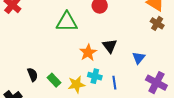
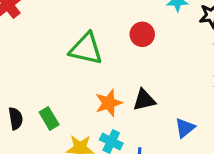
black triangle: (110, 46) -> (144, 100), turned 42
green rectangle: (54, 80) -> (49, 118), moved

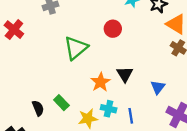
green triangle: (86, 49) -> (76, 48), turned -40
black triangle: (144, 100) -> (125, 74), turned -36

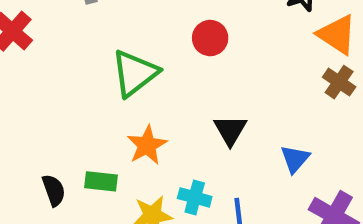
orange star: (101, 82) -> (147, 145), moved
green rectangle: (61, 103) -> (101, 181), turned -42

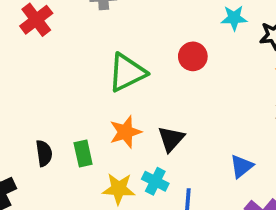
black triangle: (230, 130) -> (171, 139), moved
green rectangle: (101, 181) -> (83, 154), turned 60

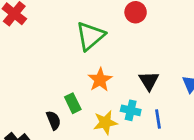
black triangle: (171, 139) -> (149, 81), moved
black semicircle: (44, 153) -> (53, 120), moved

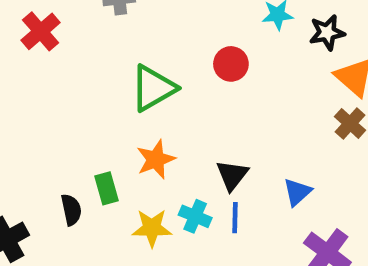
blue line: (158, 119) -> (235, 218), moved

